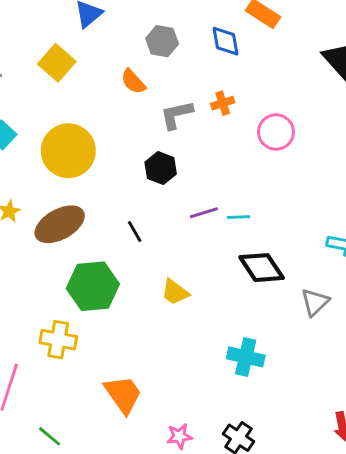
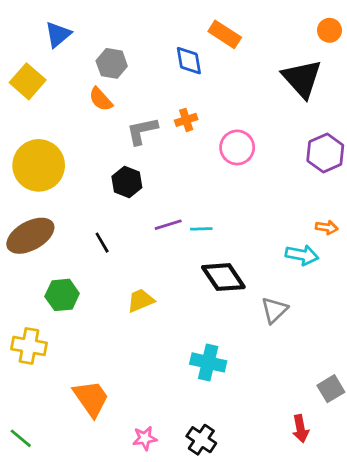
gray hexagon: (162, 41) -> (112, 63), moved
green hexagon: (93, 286) -> (62, 295), size x0.7
yellow trapezoid: (175, 292) -> (141, 300), turned 120

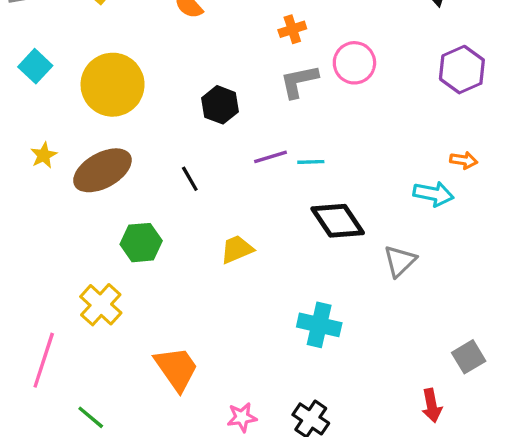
gray L-shape: (142, 131) -> (299, 81), moved
yellow cross: (29, 346) -> (101, 305), turned 32

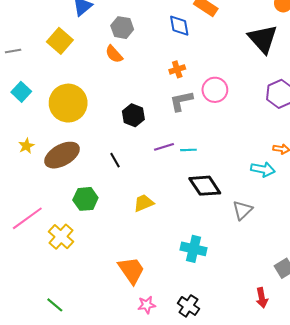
pink line: (44, 360) -> (27, 218), moved, turned 36
orange trapezoid: (176, 369) -> (131, 270), moved

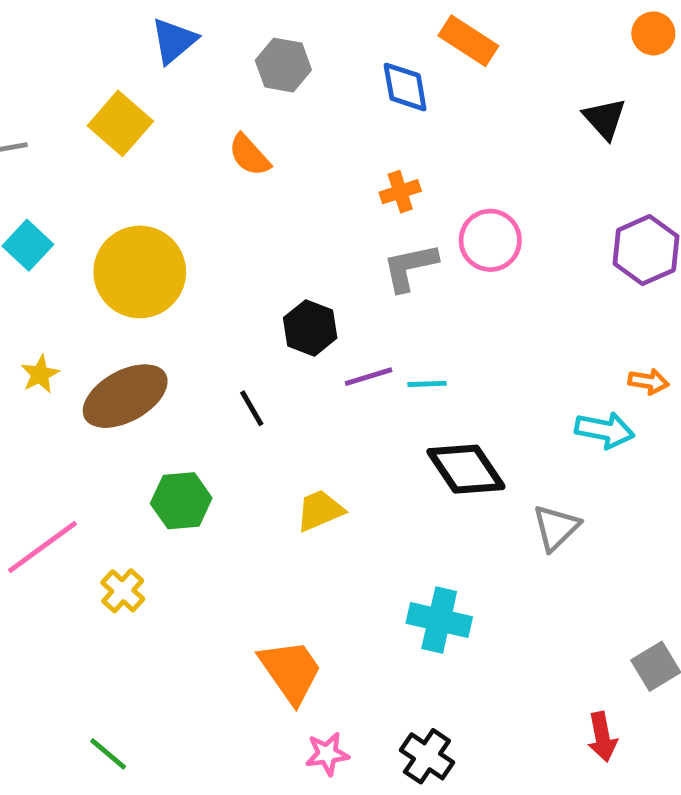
gray hexagon: (122, 28) -> (283, 65), moved
black triangle: (263, 39) -> (605, 119), size x0.6
black hexagon: (133, 115) -> (310, 328), moved
yellow cross: (61, 237) -> (123, 591), size x0.7

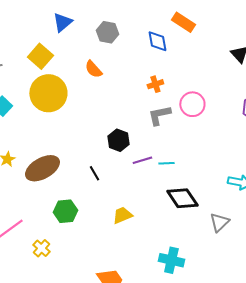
yellow circle: (140, 272) -> (48, 93), moved

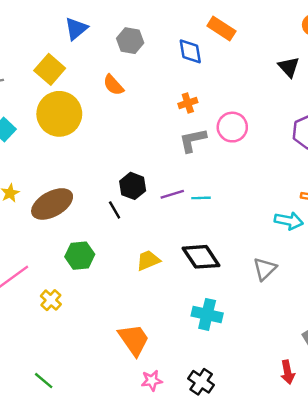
black hexagon: (118, 140) -> (133, 186), moved
black diamond: (182, 198) -> (201, 257), moved

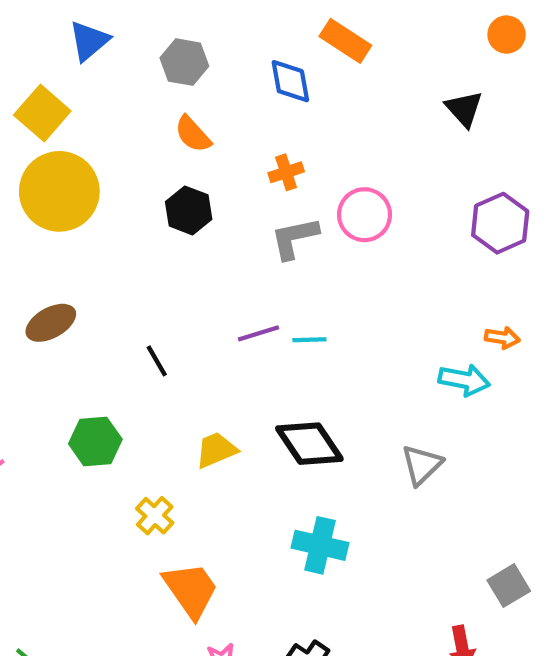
orange semicircle: (113, 85) -> (193, 134), moved
black hexagon: (133, 186) -> (189, 210), moved
brown ellipse: (52, 204) -> (51, 323), moved, size x0.7
yellow cross: (51, 300) -> (155, 516), moved

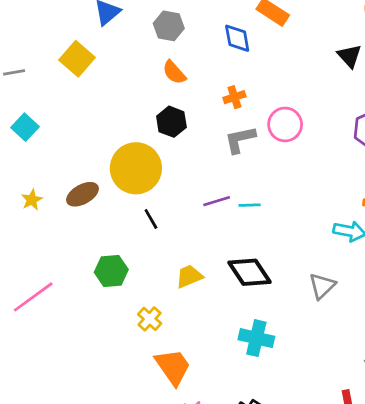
yellow circle: (59, 191) -> (136, 168), moved

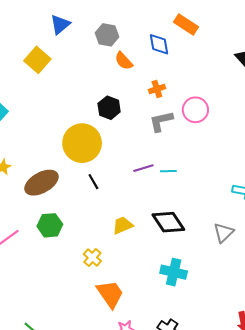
orange semicircle: (174, 72) -> (124, 61), moved
brown ellipse: (82, 194) -> (41, 183), moved, size x1.4
green hexagon: (111, 271) -> (50, 225), moved

